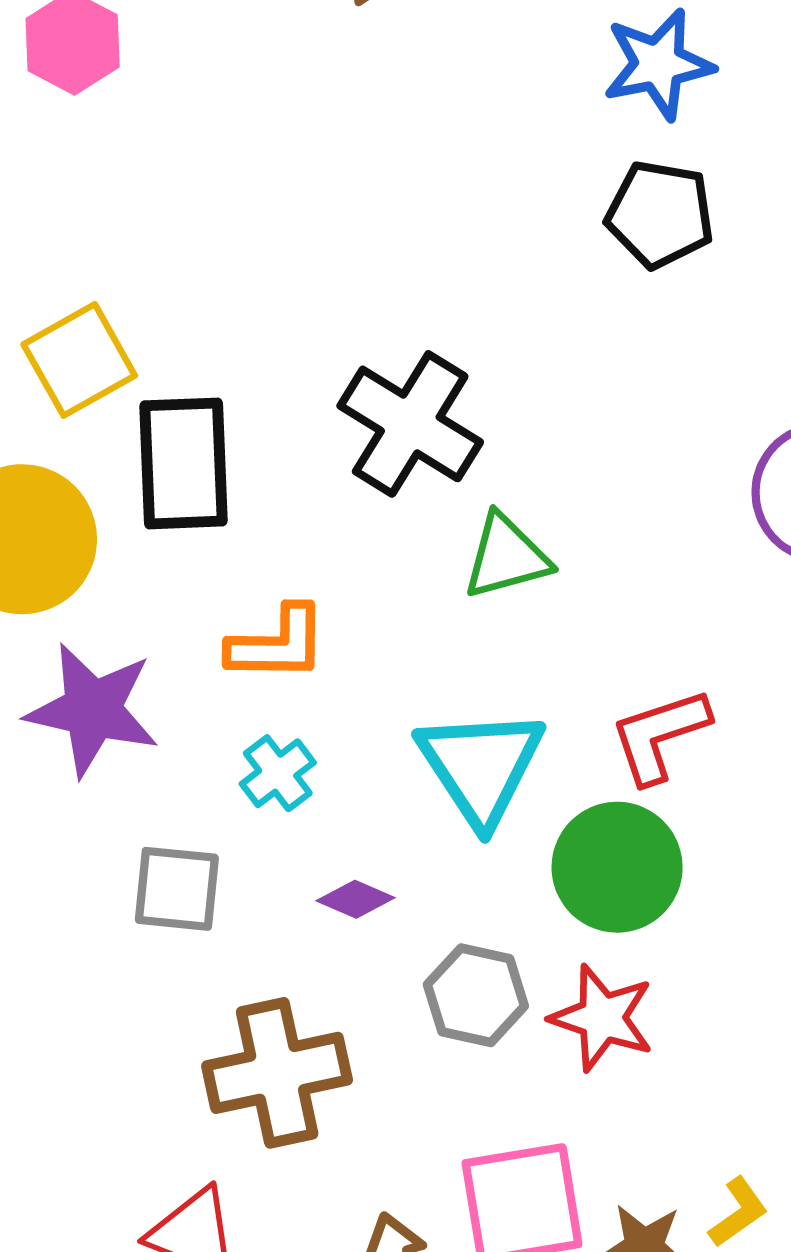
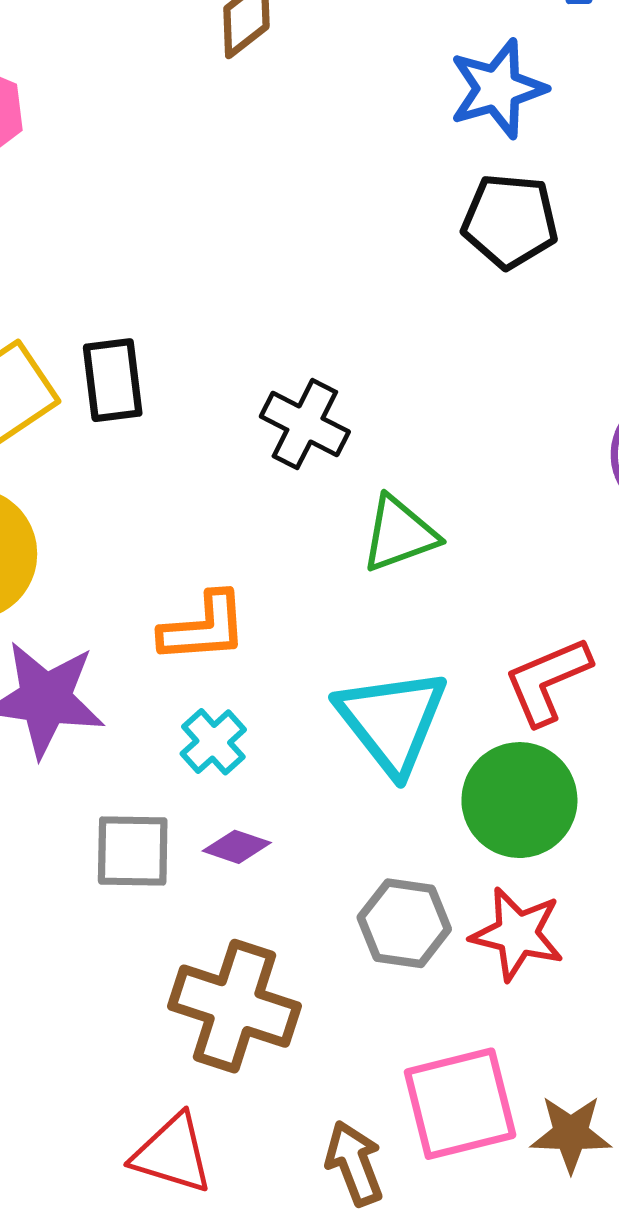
black cross: (410, 424) -> (305, 424), size x0.7
black rectangle: (183, 463) -> (113, 380), moved, size x0.7
purple diamond: (356, 899) -> (237, 847), moved
brown cross: (277, 1073) -> (234, 1006), turned 35

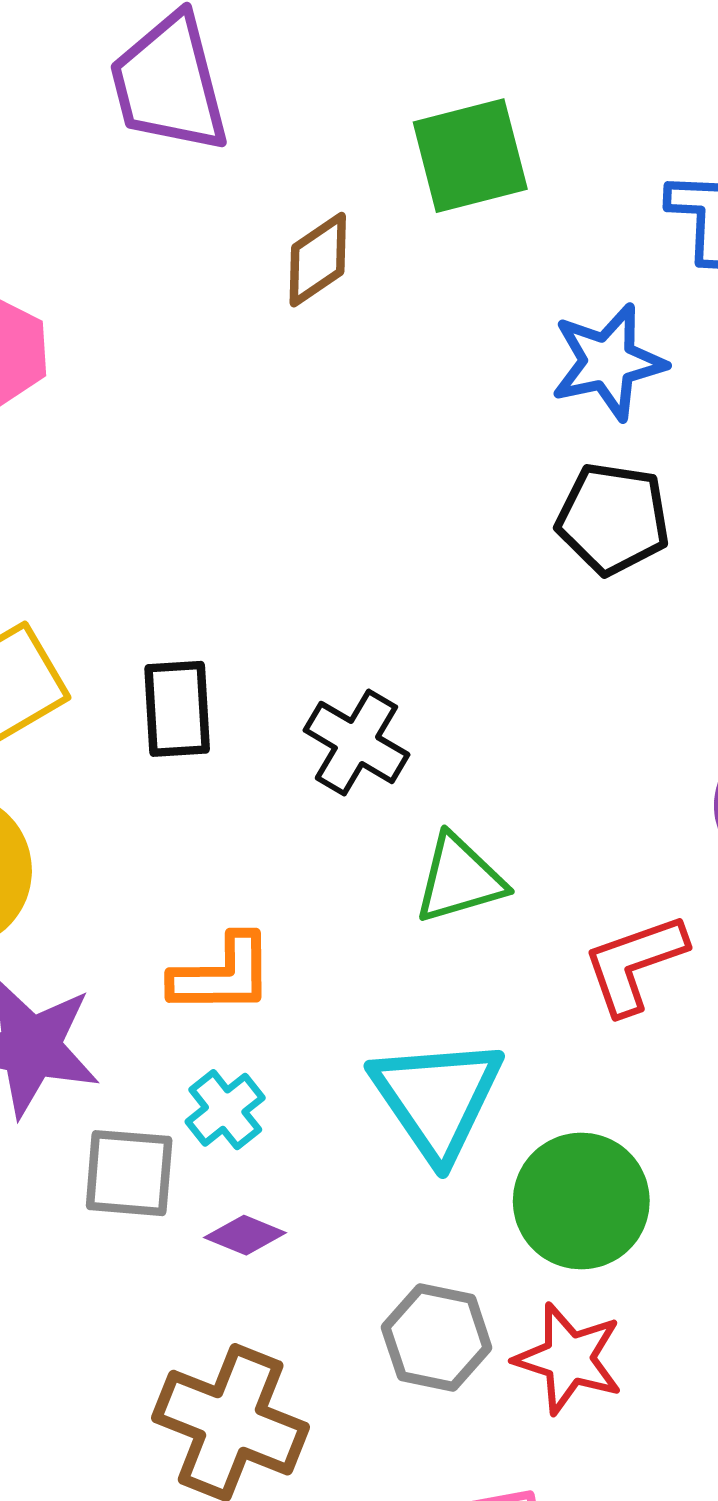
black rectangle: (113, 380) -> (177, 709), moved
red L-shape: (547, 681) -> (634, 964), moved
gray square: (133, 851) -> (129, 1173), moved

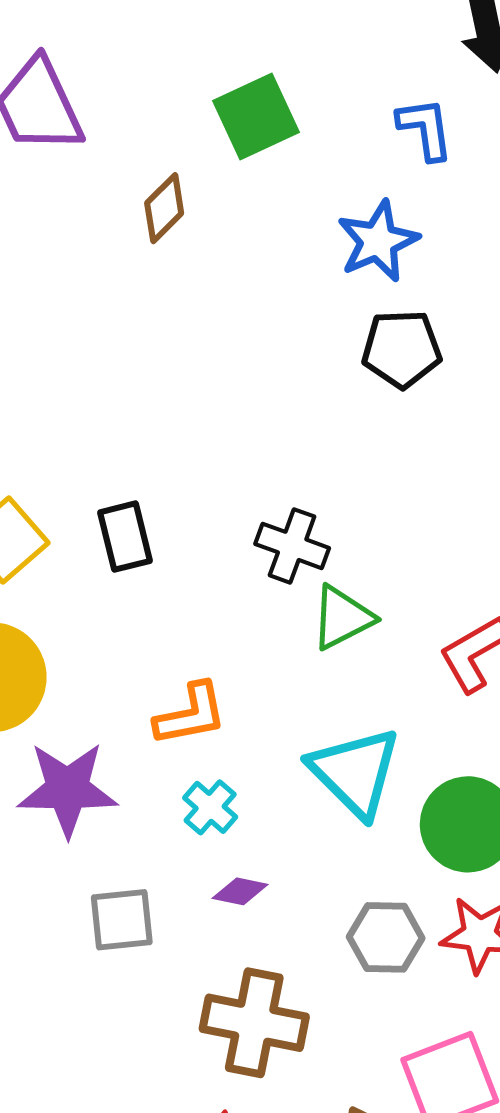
black cross: (356, 742) -> (292, 546), moved
gray square: (129, 1173) -> (122, 920), moved

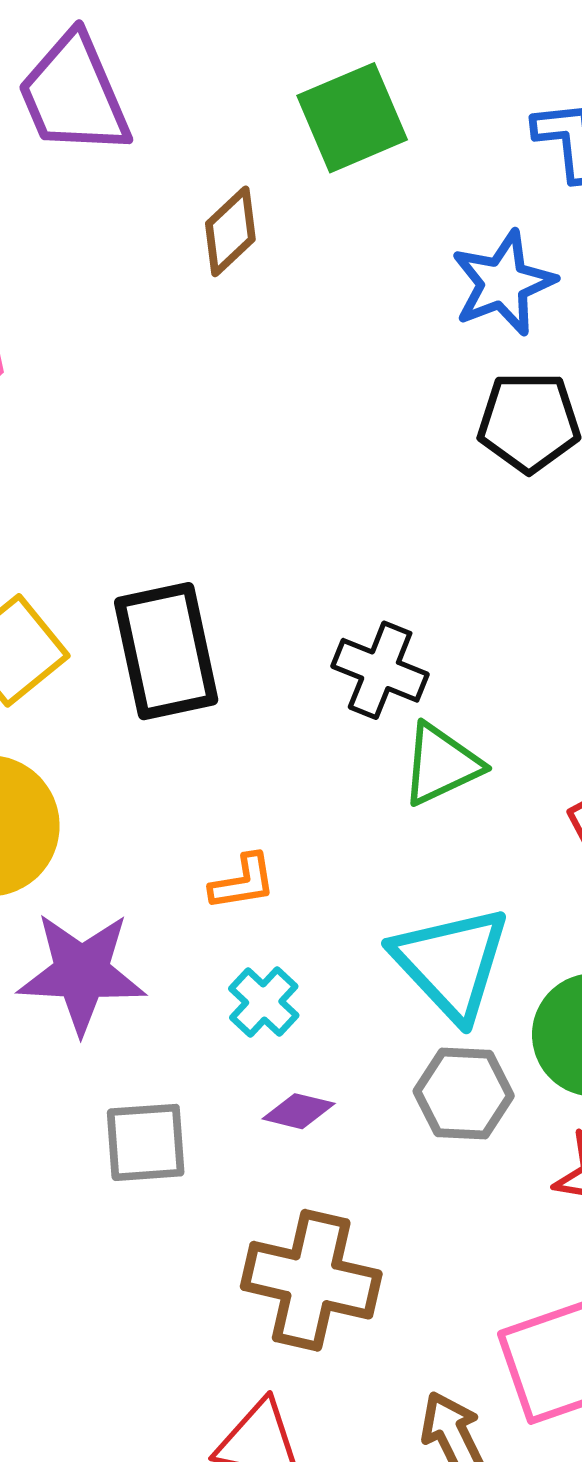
black rectangle: (125, 537) -> (166, 651), size x1.5
orange L-shape: (191, 714) -> (243, 882), size x0.7
gray hexagon: (386, 937) -> (464, 1094), moved

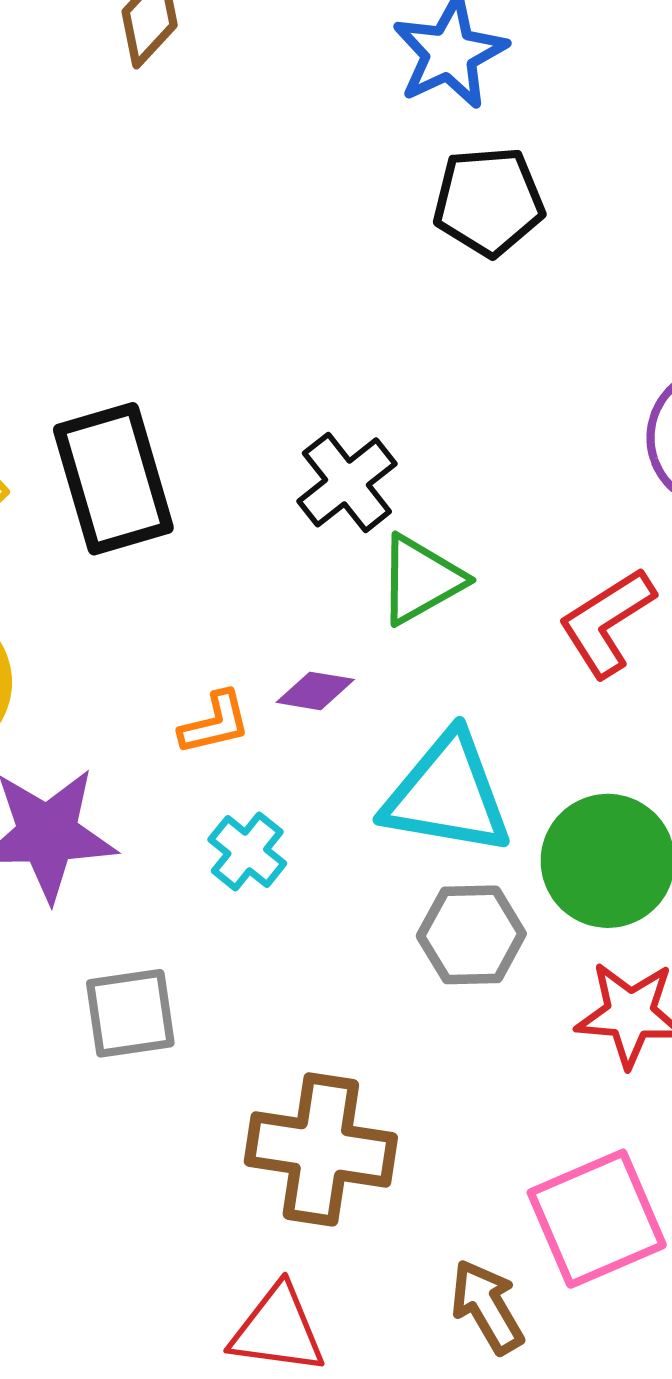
black cross: (380, 670) -> (347, 482), turned 34
cyan triangle: (451, 963) -> (447, 794), turned -33
purple diamond: (299, 1111) -> (315, 691), moved

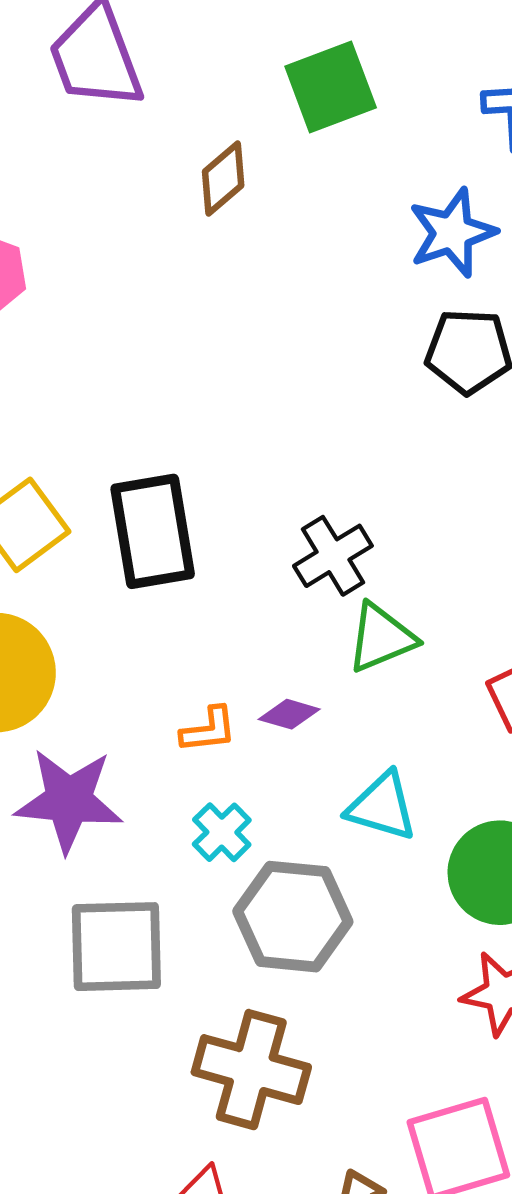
cyan triangle: (447, 794) -> (382, 806), size x0.7
gray hexagon: (471, 935) -> (293, 917), moved, size x1.4
gray square: (130, 1013) -> (116, 947), size x1.4

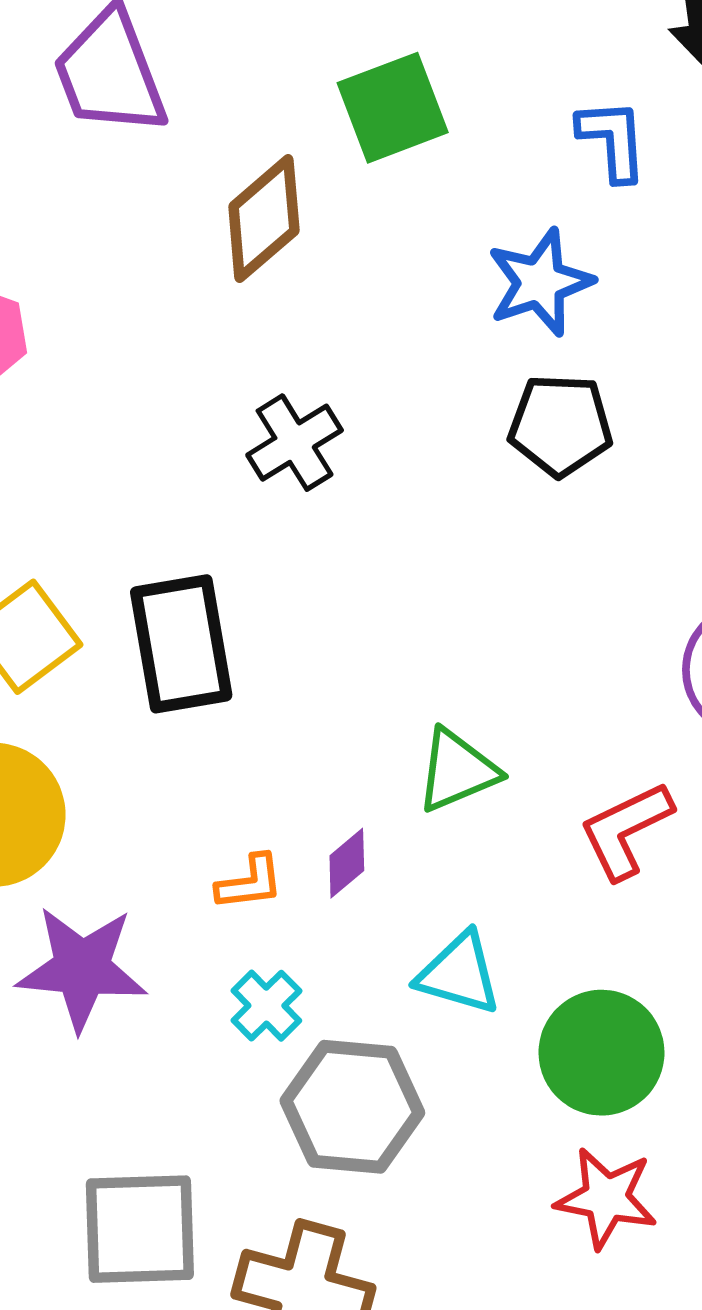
brown diamond: (223, 179) -> (264, 219), size x1.4
black cross: (333, 556) -> (295, 443), moved
purple diamond: (289, 714) -> (347, 863), turned -56
gray square: (116, 947) -> (140, 1229), moved

